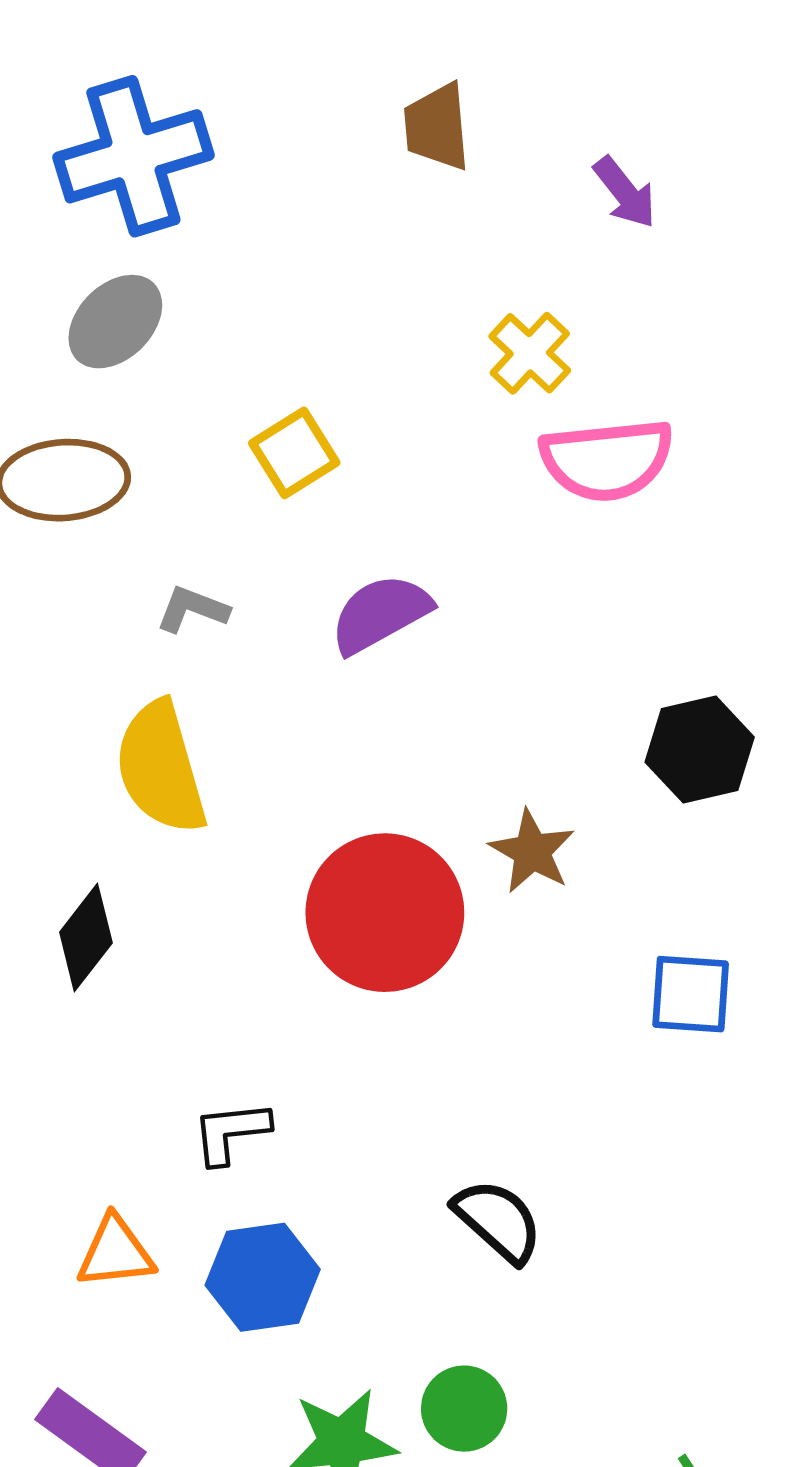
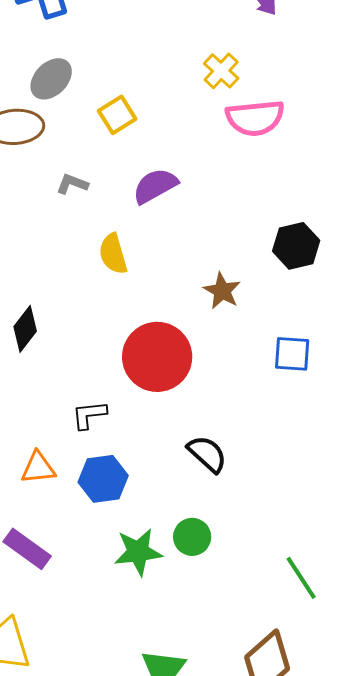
gray ellipse: (115, 322) -> (51, 79), moved
yellow semicircle: (161, 768) -> (113, 254), moved, size x0.7
red circle: (385, 913) -> (157, 357), moved

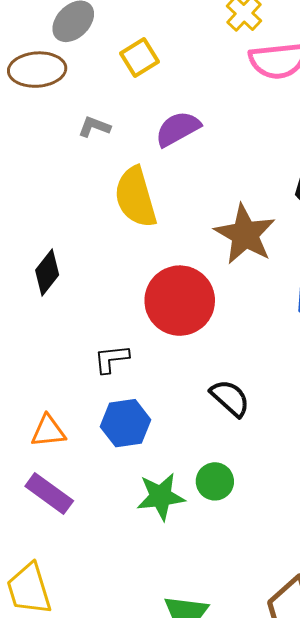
yellow semicircle: (113, 254) -> (136, 197), size x1.5
brown star: (222, 291) -> (245, 234), size x1.6
orange triangle: (38, 468) -> (48, 431), moved

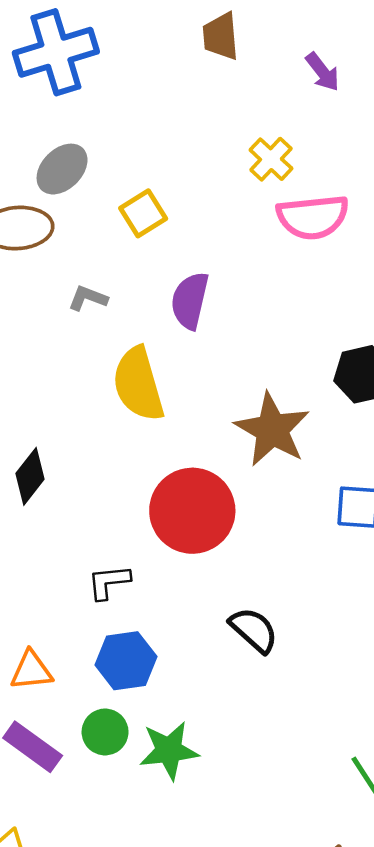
purple semicircle: (178, 129) -> (190, 301), turned -48
green circle: (215, 481) -> (105, 732), moved

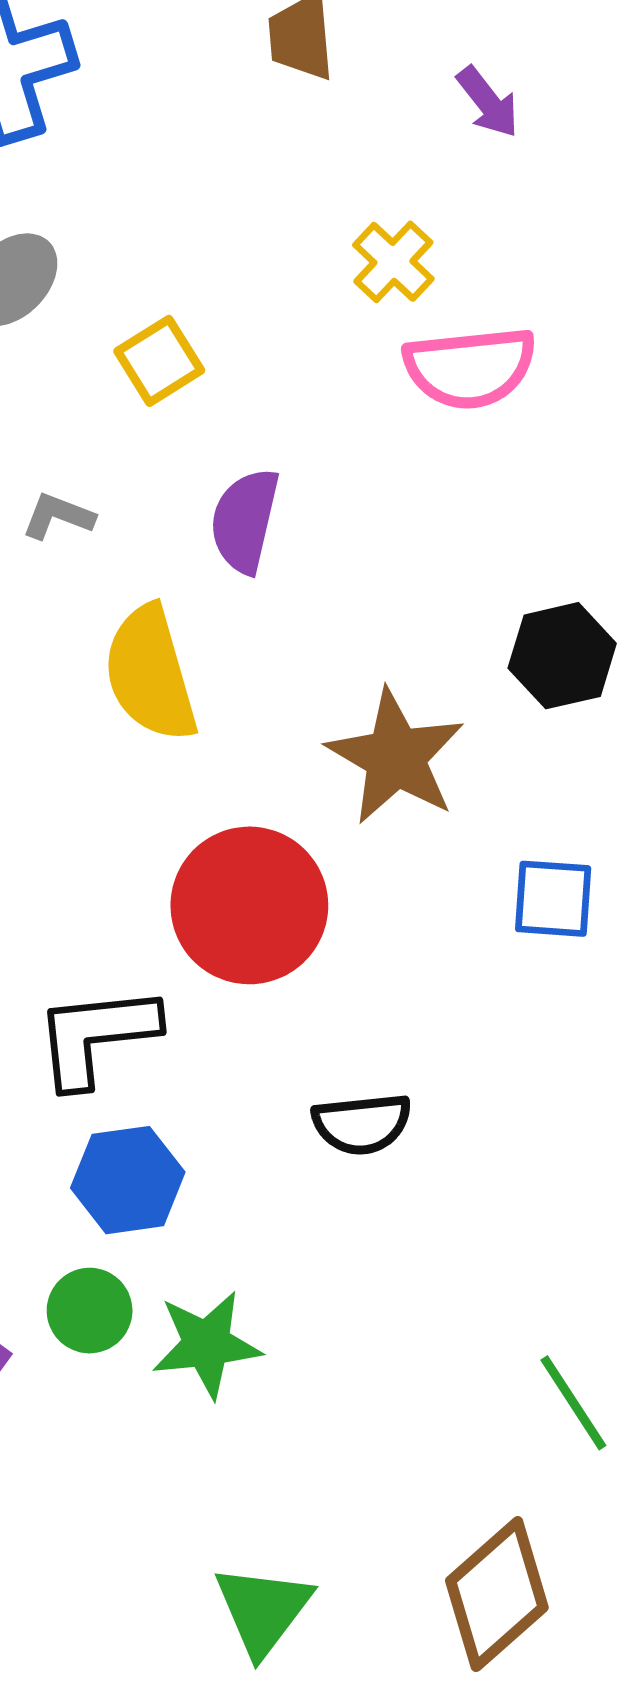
black L-shape: (109, 582) -> (96, 1036), size x1.6
black semicircle: (254, 630) -> (362, 1124), turned 132

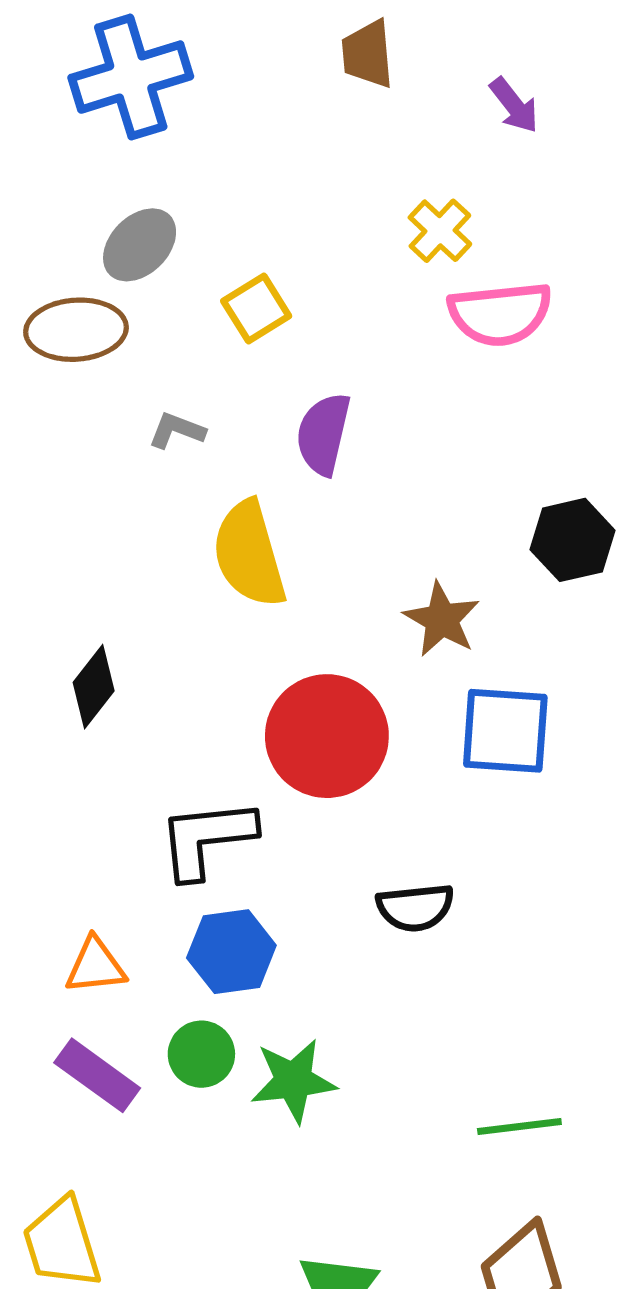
brown star: (396, 757) -> (442, 619), size x0.7
blue square: (553, 899) -> (505, 731), moved, size x1.4
green line: (573, 1403) -> (519, 1127), moved, turned -64

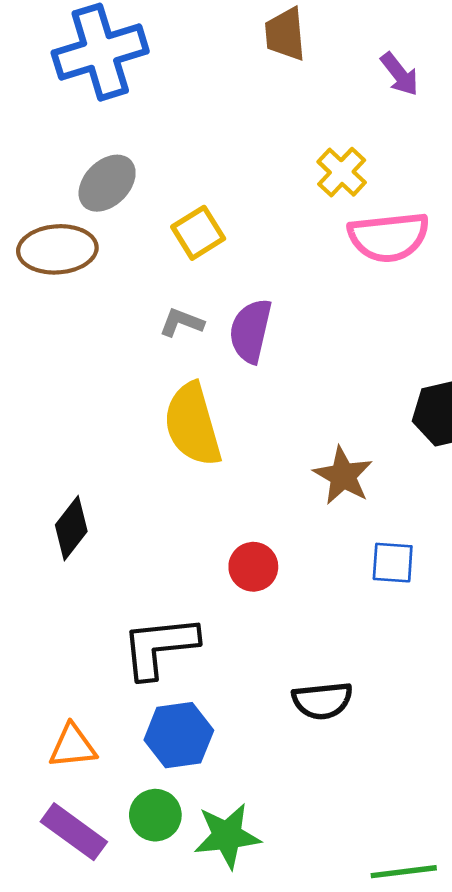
gray L-shape: (177, 430) -> (182, 323), moved
blue square: (505, 731) -> (393, 563), size x0.6
red circle: (327, 736) -> (253, 567), size x0.5

